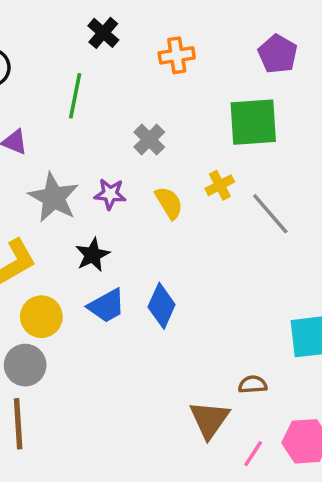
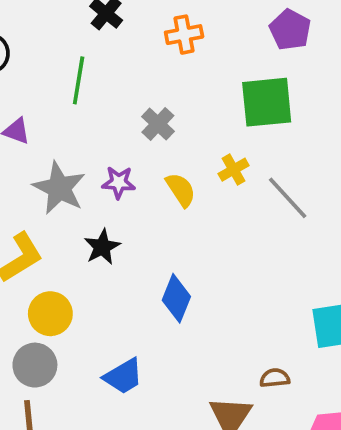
blue trapezoid: (107, 306) -> (123, 376), moved

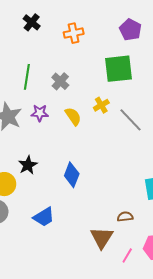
green line: (79, 80) -> (27, 77), moved
black star: (102, 247) -> (28, 165), moved

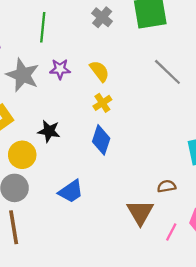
gray cross: (60, 81) -> (102, 17), moved
yellow cross: (101, 105) -> (102, 103), moved
black star: (28, 165) -> (49, 131), turned -30

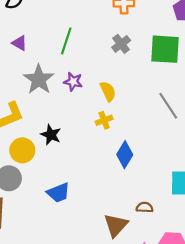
blue diamond: (101, 140) -> (125, 155), moved

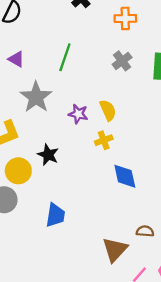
purple star: (73, 82) -> (78, 114), moved
blue diamond: (125, 155) -> (125, 176), turned -44
blue trapezoid: (58, 193) -> (55, 215), turned -60

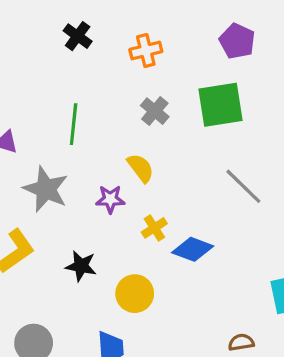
yellow semicircle: (108, 110) -> (141, 168), moved
yellow circle: (18, 171) -> (135, 294), moved
blue diamond: (125, 176) -> (193, 249), moved, turned -44

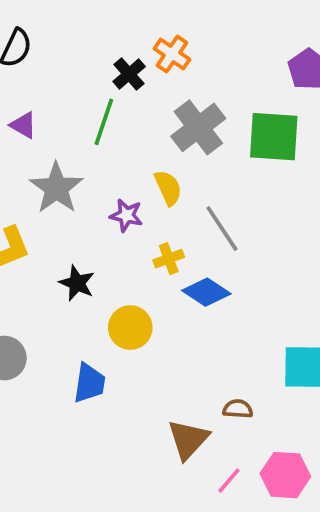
black cross: (78, 36) -> (129, 74), moved
orange cross: (146, 50) -> (172, 54), moved, turned 36
gray cross: (155, 111) -> (198, 127), size x1.6
gray line: (243, 186) -> (222, 228), moved

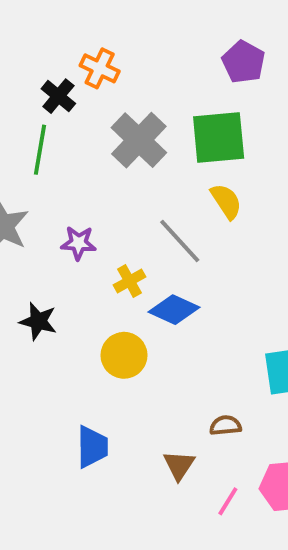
yellow semicircle: (168, 188) -> (226, 201), moved
yellow circle: (130, 328) -> (124, 355), moved
blue trapezoid: (89, 383) -> (92, 447), moved
brown triangle: (188, 439) -> (179, 465), size x0.7

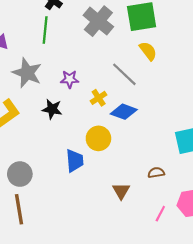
black star: (38, 321) -> (52, 109), moved
blue trapezoid: (92, 447) -> (75, 161), moved
brown triangle: (179, 465) -> (121, 191), moved

